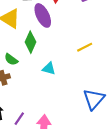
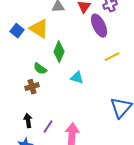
purple ellipse: (43, 15) -> (99, 26), moved

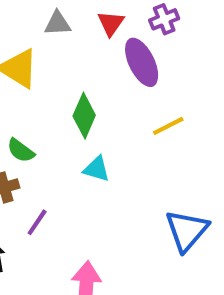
green diamond: (59, 52) -> (84, 116), moved
purple line: (48, 127) -> (37, 222), moved

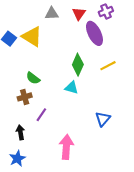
green diamond: (84, 116) -> (78, 65), moved
blue triangle: (187, 230) -> (103, 119), moved, size x0.7

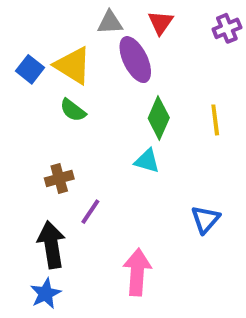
purple cross: (106, 11) -> (227, 28), moved
purple ellipse: (94, 33) -> (135, 60), moved
yellow line: (108, 66) -> (215, 120), turned -70
green semicircle: (33, 78) -> (73, 110), moved
black arrow: (20, 132) -> (51, 245), size x1.6

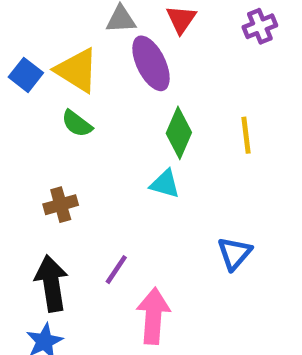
purple line: (90, 212) -> (116, 270), moved

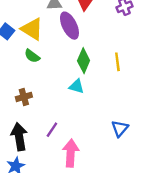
blue triangle: (234, 253) -> (120, 129), moved

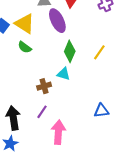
yellow line: (117, 62) -> (99, 52), turned 42
brown cross: (24, 97) -> (44, 86), moved
blue triangle: (120, 129) -> (101, 111), turned 42

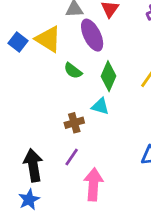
green semicircle: (25, 47) -> (73, 71), moved

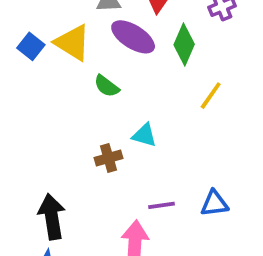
purple ellipse: (92, 35) -> (133, 37), turned -32
green diamond: (109, 76) -> (184, 44), moved
purple line: (72, 157) -> (161, 205), moved, turned 48

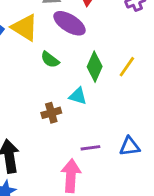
green diamond: (184, 44) -> (95, 67), moved

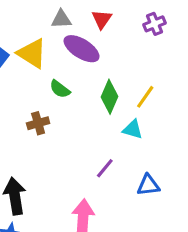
cyan triangle: (78, 96) -> (133, 129), moved
brown cross: (51, 113) -> (38, 123), moved
purple line: (90, 148) -> (105, 168), moved, turned -42

